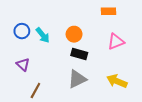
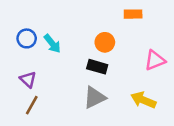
orange circle: (74, 34) -> (105, 42), moved
pink triangle: (116, 41) -> (155, 60), moved
brown line: (35, 91) -> (32, 105), moved

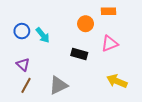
orange circle: (105, 42) -> (86, 24), moved
pink triangle: (155, 60) -> (110, 44), moved
gray triangle: (95, 97) -> (58, 85), moved

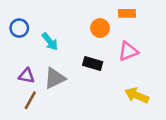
blue circle: (22, 31) -> (19, 28), moved
purple triangle: (23, 64) -> (27, 76), turned -32
gray triangle: (58, 85) -> (55, 78), moved

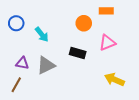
brown line: (30, 100) -> (16, 85), moved

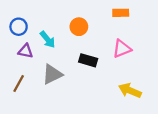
orange circle: (84, 23) -> (79, 27), moved
purple triangle: (22, 63) -> (26, 51), moved
brown line: (16, 85) -> (19, 84), moved

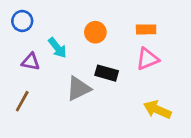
orange rectangle: (121, 13) -> (146, 29), moved
blue circle: (19, 27) -> (22, 21), moved
gray triangle: (52, 74) -> (78, 89), moved

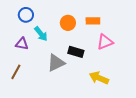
blue circle: (22, 21) -> (26, 15), moved
orange rectangle: (146, 29) -> (93, 21), moved
yellow arrow: (157, 110) -> (99, 78), moved

